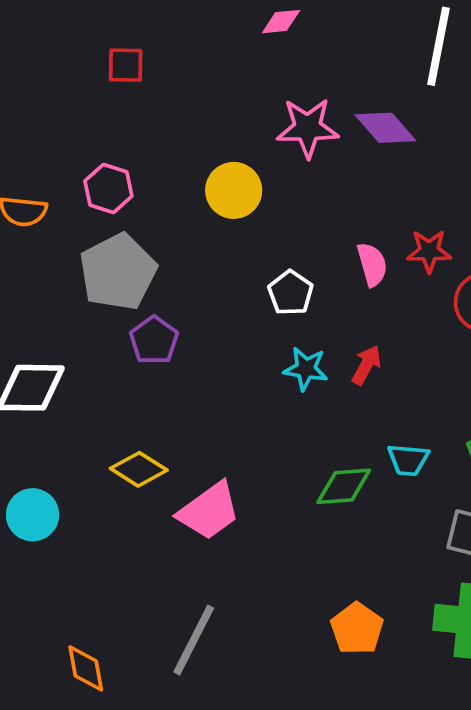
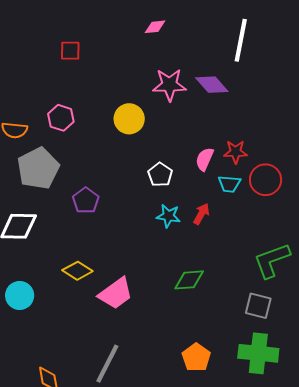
pink semicircle: (372, 264) -> (205, 159), turned -140
gray pentagon: (118, 272) -> (38, 168), moved
cyan trapezoid: (408, 460) -> (229, 184), moved

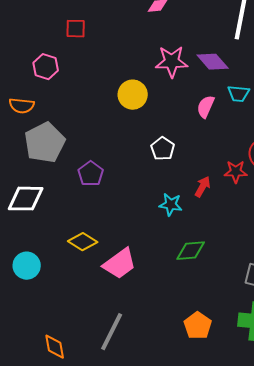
pink hexagon: (61, 118) -> (46, 67), moved
red star: (236, 152) -> (236, 172), moved
pink semicircle: (205, 159) -> (206, 107), moved
cyan trapezoid: (229, 184) -> (239, 94), moved
cyan star: (168, 216) -> (171, 205), moved

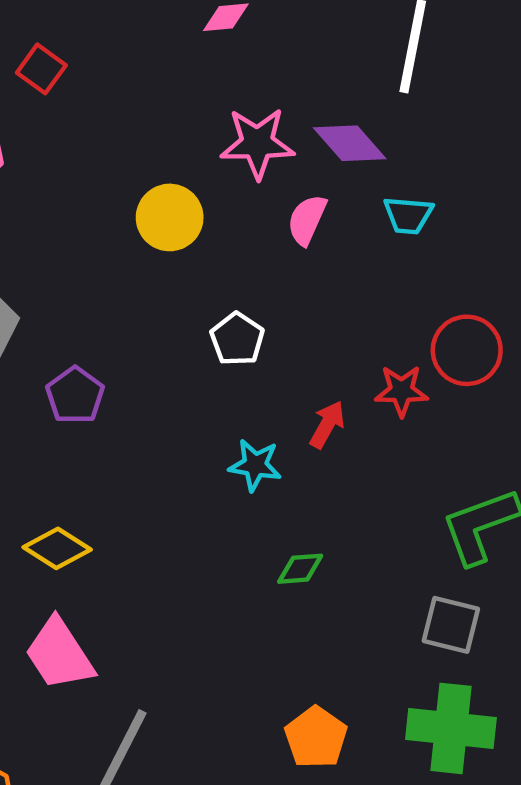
red square: (76, 29) -> (41, 69), turned 35
pink semicircle: (206, 107) -> (307, 220), moved
green diamond: (191, 251) -> (300, 569), size x0.7
pink trapezoid: (120, 264) -> (59, 654), moved, turned 93

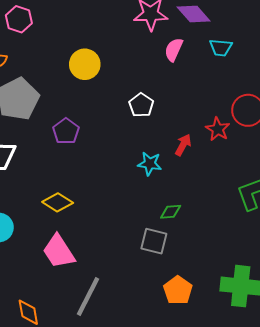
yellow circle: (170, 217) -> (85, 64), moved
red star: (401, 391) -> (218, 129), turned 30
gray square: (451, 625) -> (154, 241), moved

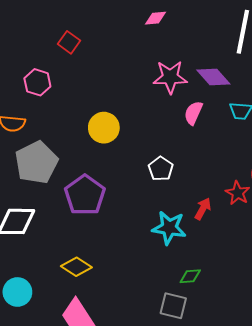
purple pentagon: (66, 131) -> (85, 195), size x1.5
cyan star: (150, 164) -> (169, 228), size x1.4

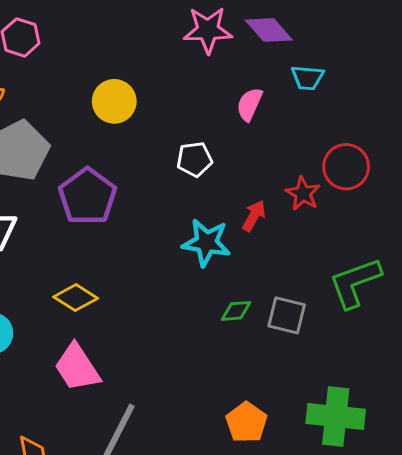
pink semicircle: (193, 113) -> (249, 104), moved
white pentagon: (161, 169) -> (194, 159), turned 30
gray square: (173, 306) -> (287, 315), moved

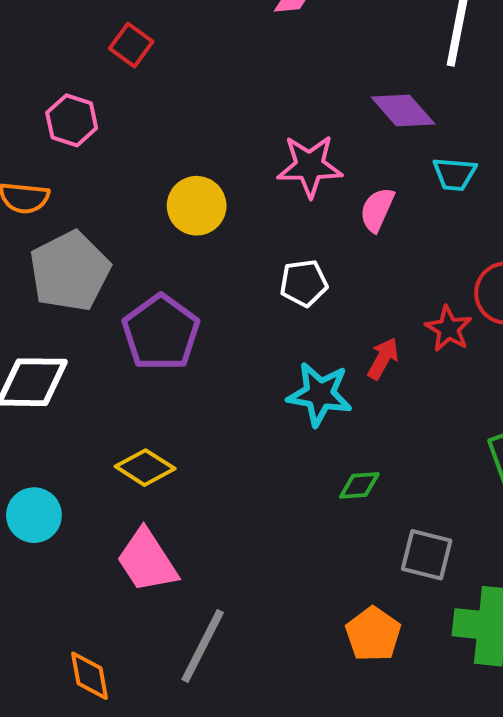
pink star: (208, 30) -> (310, 166), moved
gray square: (287, 315) -> (427, 555), moved

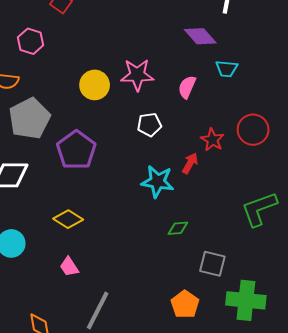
pink star: (310, 166) -> (137, 75), moved
red star: (449, 329) -> (212, 140), moved
pink trapezoid: (147, 561) -> (69, 267), size x0.6

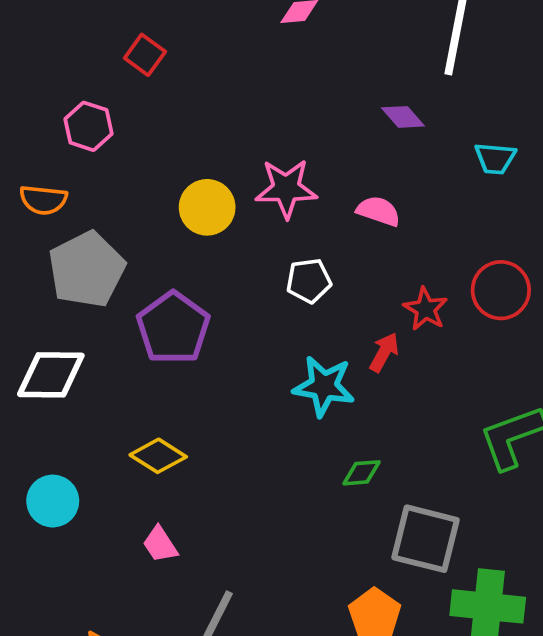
purple diamond: (200, 36) -> (403, 117), size x0.7
cyan trapezoid: (227, 69) -> (495, 158), moved
pink semicircle: (187, 87) -> (378, 211), turned 85
gray square: (212, 264) -> (426, 539), size x1.4

